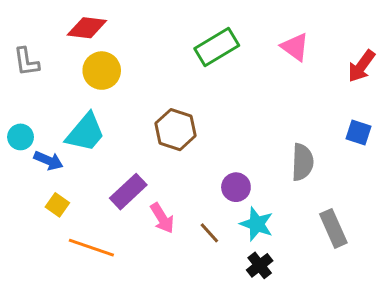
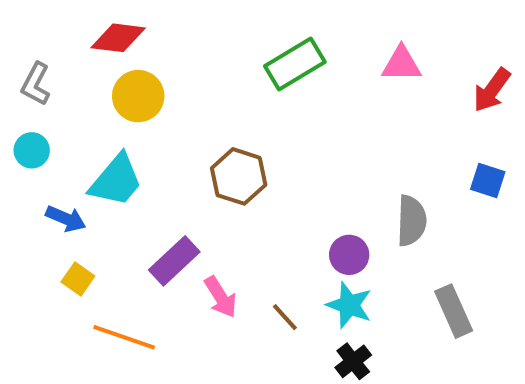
pink triangle: (295, 47) -> (401, 64), turned -36
gray L-shape: (26, 62) -> (36, 84), turned 36
cyan circle: (21, 137) -> (32, 150), moved
purple circle: (236, 187) -> (349, 255), moved

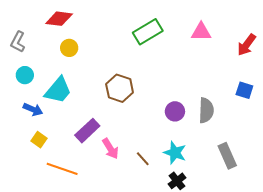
yellow circle: (138, 96) -> (69, 48), size x0.7
cyan circle: (32, 150) -> (25, 75), moved
purple circle: (349, 255) -> (175, 111), moved

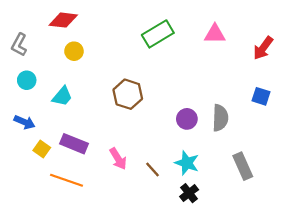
cyan trapezoid: (58, 90) -> (62, 96), size x0.7
blue arrow: (33, 109) -> (25, 122), moved
purple rectangle: (87, 131) -> (74, 144), moved, turned 65

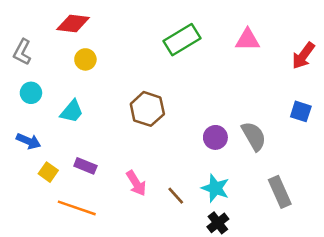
gray semicircle: (220, 118) -> (254, 136), turned -32
purple rectangle: (74, 144) -> (85, 166), size x0.7

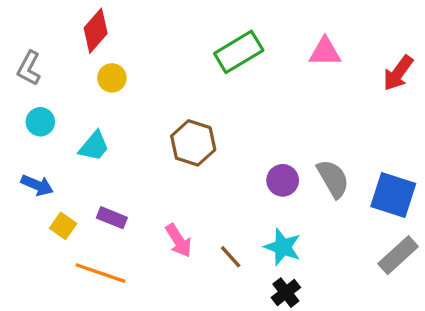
red diamond: (73, 24) -> (96, 31), turned -56
blue square: (301, 111) -> (393, 195), moved, size x1.6
gray rectangle: (280, 192) -> (398, 255), moved, turned 72

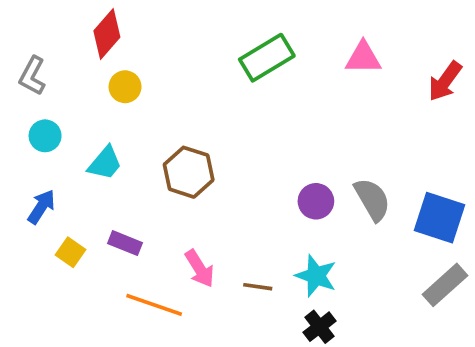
brown hexagon: (193, 143) -> (189, 172), moved
blue arrow: (37, 185) -> (41, 207), turned -80
brown line: (231, 257) -> (258, 287), turned -40
orange line: (101, 273) -> (154, 305), moved

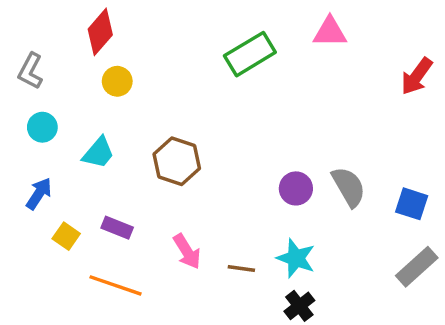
pink triangle: (363, 58) -> (330, 32), moved
blue square: (440, 218) -> (412, 204), size x0.7
orange line: (154, 305) -> (116, 285), moved

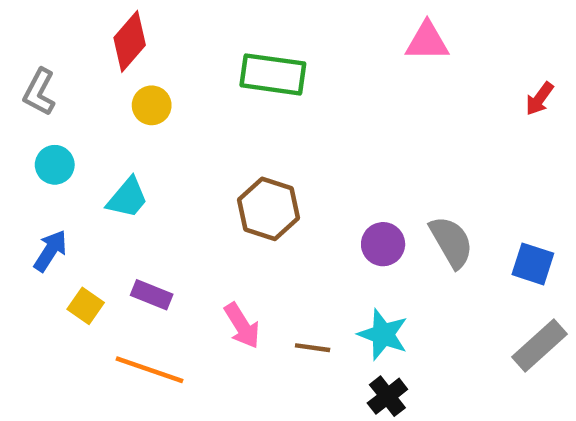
green rectangle: (250, 54) -> (273, 74), moved, turned 39
red arrow: (417, 76) -> (539, 99), size x0.7
brown hexagon: (177, 161) -> (268, 209), moved

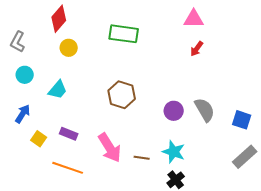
red arrow: (539, 99) -> (197, 49), moved
pink arrow: (242, 326) -> (110, 148), size x1.4

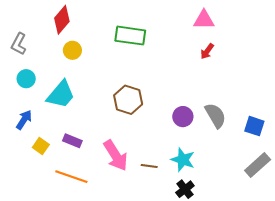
cyan trapezoid: (58, 90) -> (61, 94), size x1.4

